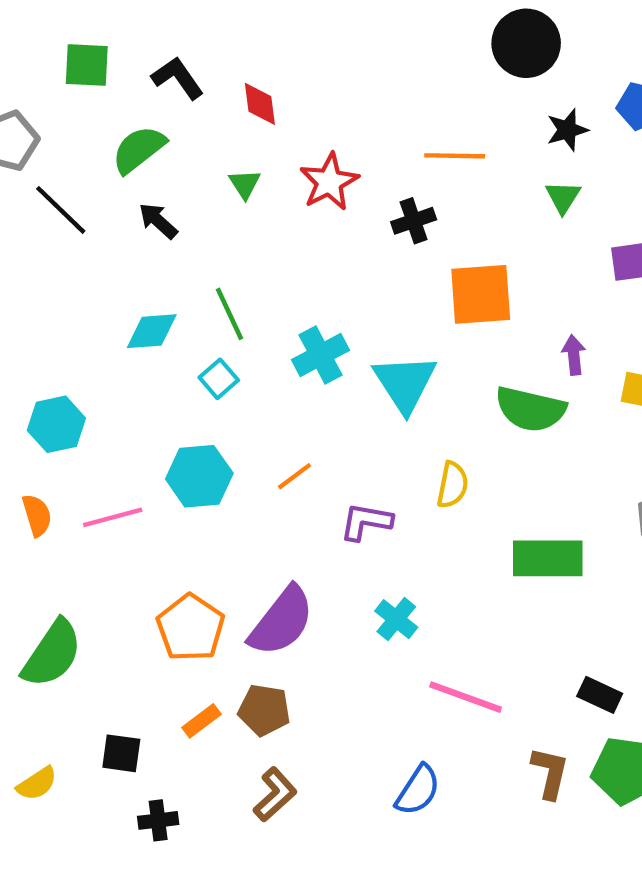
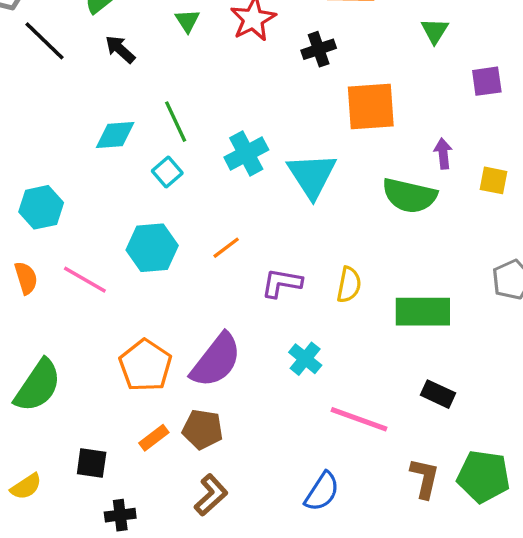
yellow semicircle: (453, 485) -> (349, 285), moved
pink line: (113, 517) -> (85, 280), turned 45
black rectangle: (600, 695) -> (438, 394), moved

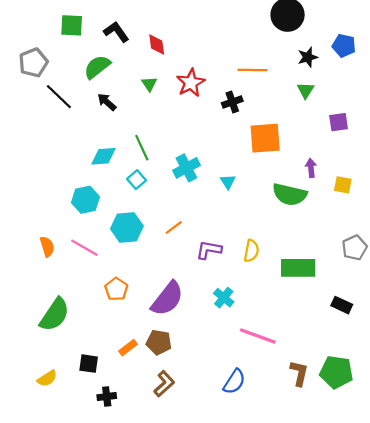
cyan triangle: (312, 175) -> (228, 182), size x0.5
cyan hexagon: (41, 207) -> (85, 200), moved
orange pentagon: (145, 365) -> (116, 289), moved, size x0.7
black rectangle: (438, 394) -> (342, 305), moved

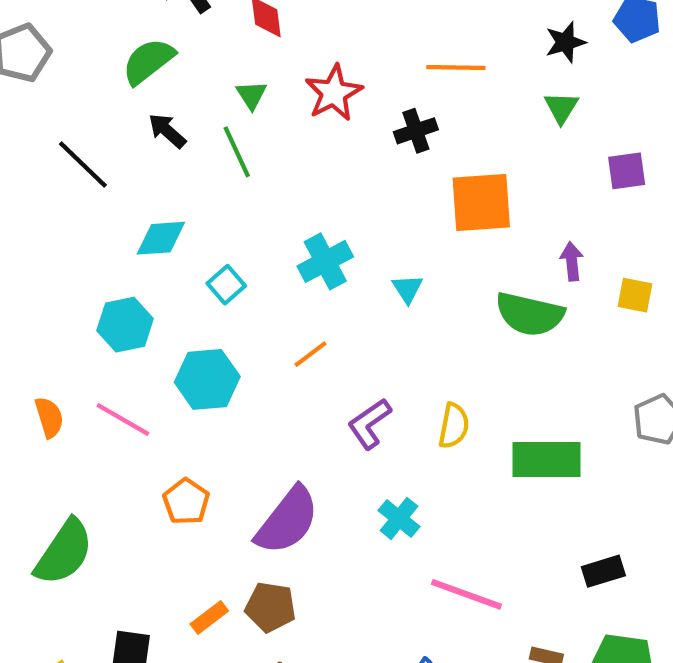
black line: (59, 97) -> (83, 164), moved
green line: (142, 148) -> (237, 152), moved
orange line: (174, 227) -> (310, 354), moved
purple L-shape: (209, 250) -> (369, 424), turned -45
black rectangle: (342, 305) -> (603, 571), moved, turned -42

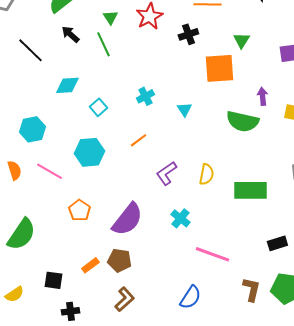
green triangle: (561, 108) -> (241, 40), moved
cyan cross: (325, 261) -> (145, 96), size x0.7
cyan hexagon: (125, 325) -> (32, 129), moved

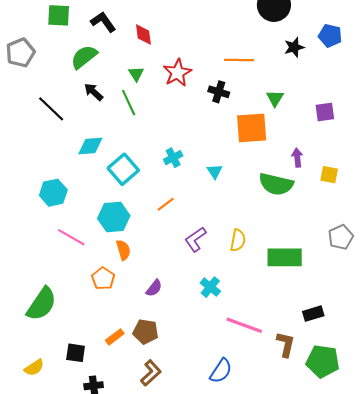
black cross: (188, 34) -> (219, 92), turned 36
cyan square: (98, 107) -> (123, 169), size x1.6
orange semicircle: (14, 170) -> (123, 250), moved
purple semicircle: (127, 219) -> (154, 288), size x0.5
brown L-shape: (251, 289) -> (286, 344), moved

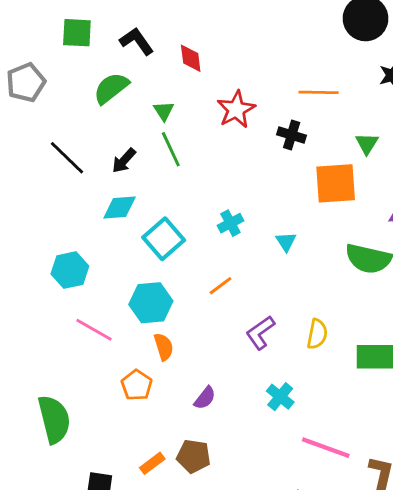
green triangle: (136, 74) -> (164, 111), moved
black arrow: (94, 92) -> (124, 161), moved, turned -90
green semicircle: (42, 304) -> (54, 419), turned -48

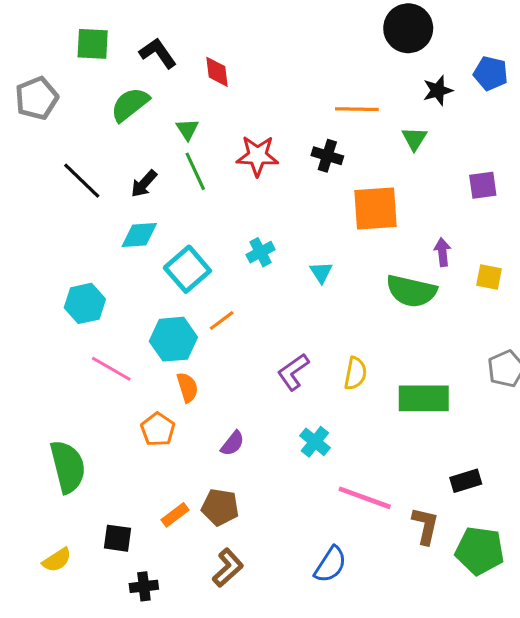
red star: (236, 109) -> (257, 156), moved, turned 30
green triangle: (367, 144) -> (414, 139), moved
orange line: (221, 286) -> (222, 321), moved

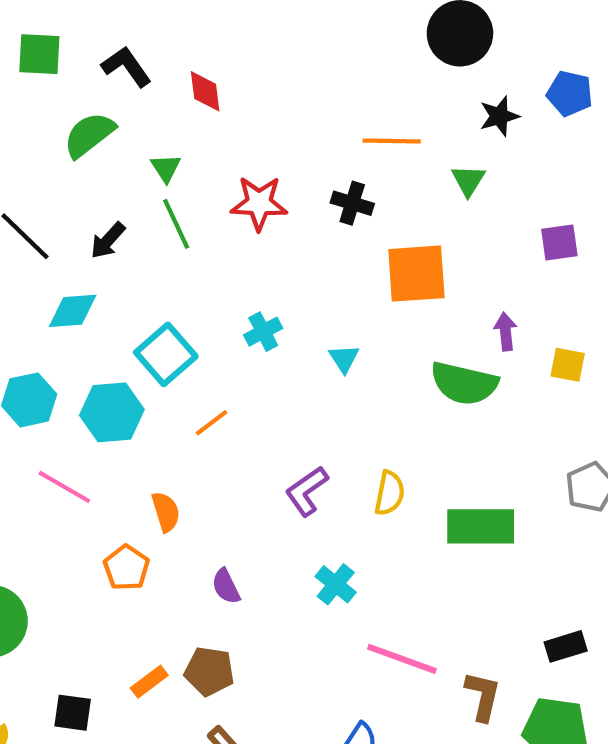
cyan diamond: (139, 235) -> (73, 311), moved
cyan hexagon: (173, 339) -> (112, 412), moved
purple semicircle: (233, 443) -> (226, 586), turned 116
black rectangle: (466, 481) -> (566, 646), moved

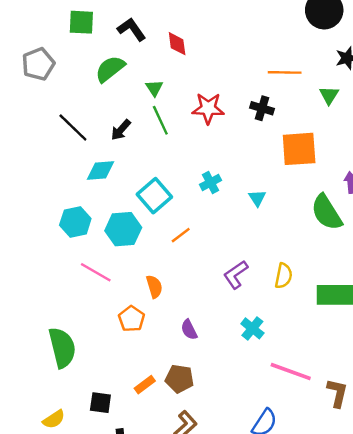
green semicircle: (464, 383) -> (327, 212), turned 45

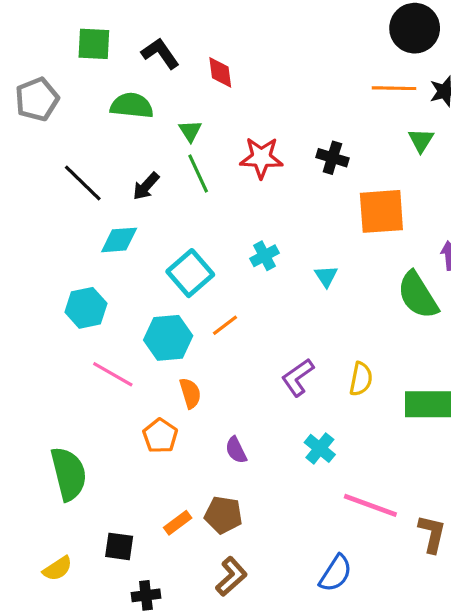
green semicircle: (110, 69) -> (132, 106), turned 44
orange line: (285, 72) -> (394, 88), moved
cyan hexagon: (123, 229) -> (168, 338), moved

